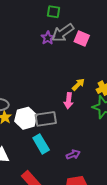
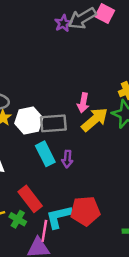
pink square: (82, 38) -> (105, 13), moved
yellow arrow: (78, 84) -> (95, 120), moved, size x1.6
purple arrow: (73, 155) -> (67, 159), moved, turned 112

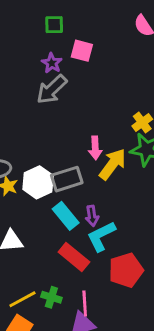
pink square: (105, 13) -> (82, 51), moved
gray arrow: (82, 18) -> (52, 89), moved
red rectangle: (30, 199) -> (74, 257), moved
cyan L-shape: (59, 217) -> (101, 236), moved

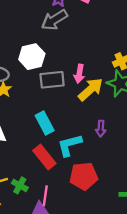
gray rectangle: (67, 179) -> (52, 80), moved
white hexagon: (38, 182) -> (32, 57), moved
purple arrow: (92, 216) -> (101, 129), moved

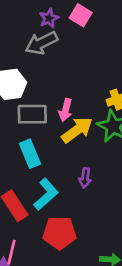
cyan rectangle: (45, 123) -> (30, 154), moved
cyan L-shape: (70, 145) -> (46, 194), turned 148

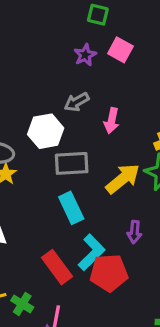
gray arrow: (41, 43) -> (77, 102), moved, size x0.7
pink arrow: (65, 110) -> (112, 121), moved
red pentagon: (59, 233) -> (109, 273), moved

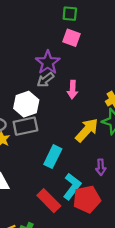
green square: (98, 15) -> (70, 14), moved
purple star: (85, 55) -> (48, 62), moved, size x1.5
gray rectangle: (72, 163) -> (25, 126), moved
cyan rectangle: (71, 208) -> (53, 157), turned 60

